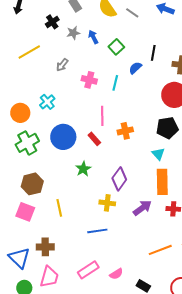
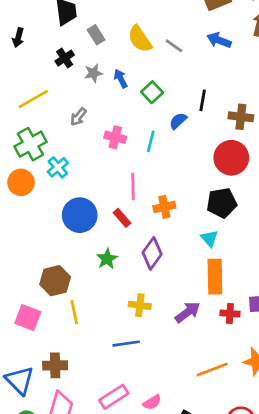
green cross: (27, 143) -> (31, 144), moved
purple diamond: (119, 179) -> (152, 253), moved
brown hexagon: (32, 184) -> (55, 281), moved

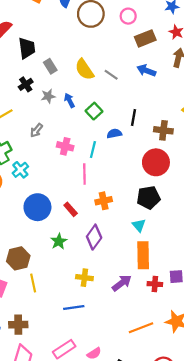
blue semicircle: (178, 121) -> (114, 134), turned 32
pink line: (133, 186) -> (84, 174), moved

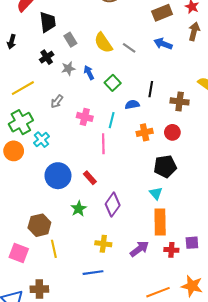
red circle: (156, 162) -> (172, 132), size x0.6
orange cross: (104, 201) -> (145, 132), moved

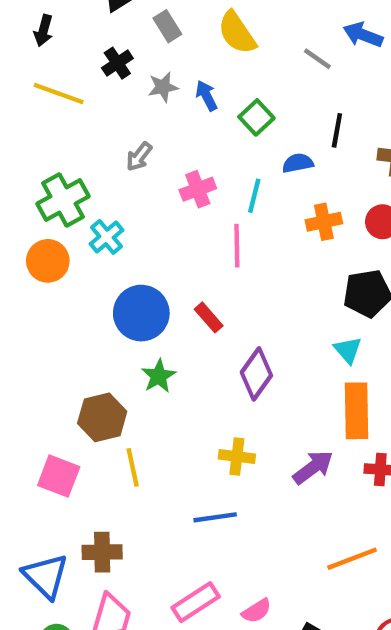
gray line: (129, 48) -> (317, 59), moved
yellow line: (23, 88) -> (59, 94), moved, turned 50
pink cross: (85, 117) -> (198, 189), turned -35
green star: (79, 209) -> (159, 376), moved

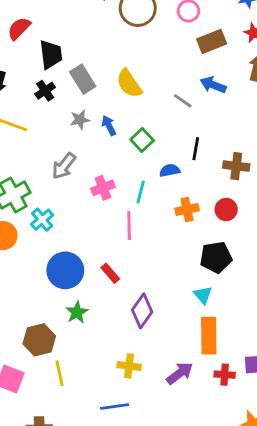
gray rectangle: (167, 26) -> (83, 79), size x1.4
black cross: (117, 63) -> (45, 91), moved
gray arrow: (139, 157) -> (64, 166), size x1.4

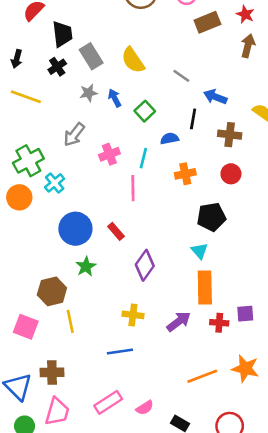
blue arrow: (213, 85) -> (215, 97), moved
red circle: (226, 210) -> (231, 174), moved

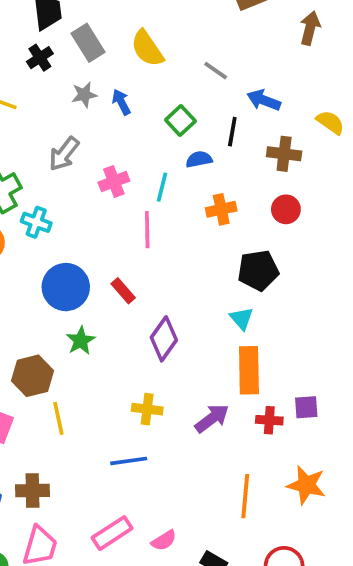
green square: (145, 111) -> (180, 121), moved
cyan cross: (55, 183) -> (36, 222), turned -30
orange line: (202, 376) -> (245, 496), turned -64

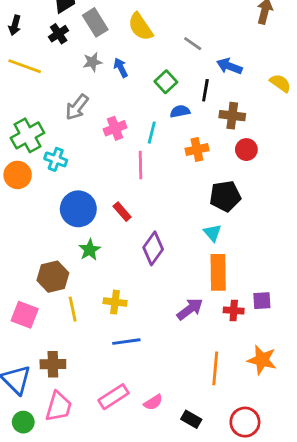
brown cross: (284, 154) -> (232, 116), moved
yellow cross: (147, 409) -> (115, 302), moved

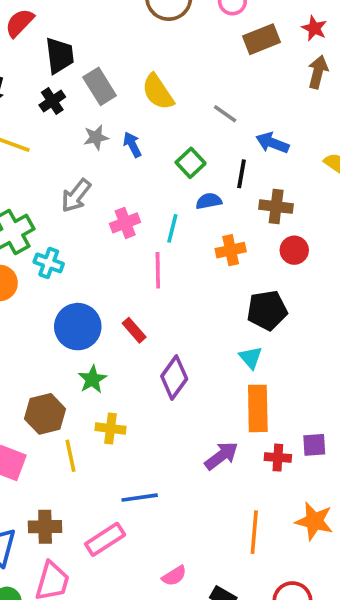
yellow cross: (115, 302) -> (111, 428), moved
pink rectangle: (114, 397) -> (105, 539), moved

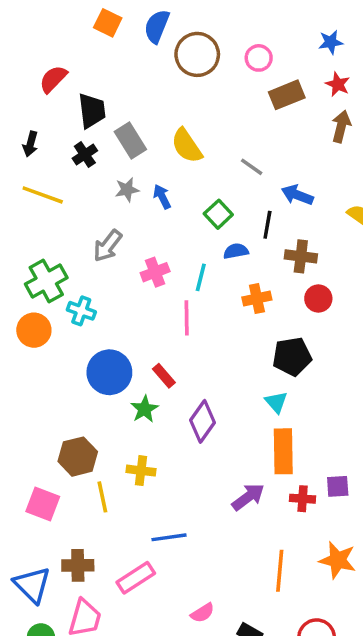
green star: (92, 379) -> (145, 409), moved

